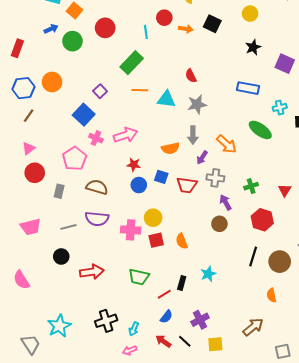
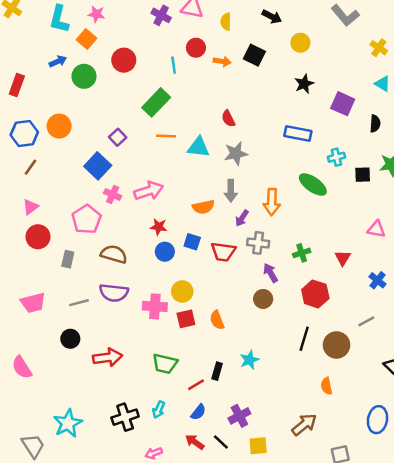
orange arrow: (227, 144) -> (272, 202), turned 50
cyan arrow: (134, 329) -> (159, 410), moved

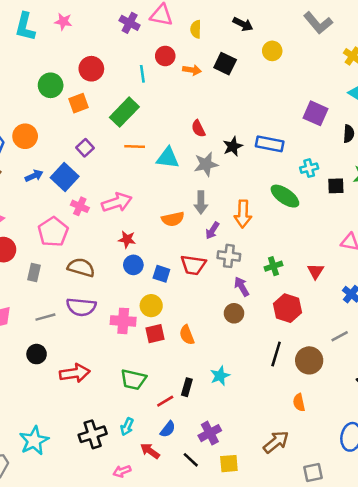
orange square: (86, 39) -> (79, 103), moved, turned 30
blue arrow: (58, 61) -> (34, 176), moved
black star: (304, 84) -> (233, 146), moved
blue square: (192, 242) -> (161, 274), moved
red arrow: (195, 442) -> (150, 451), moved

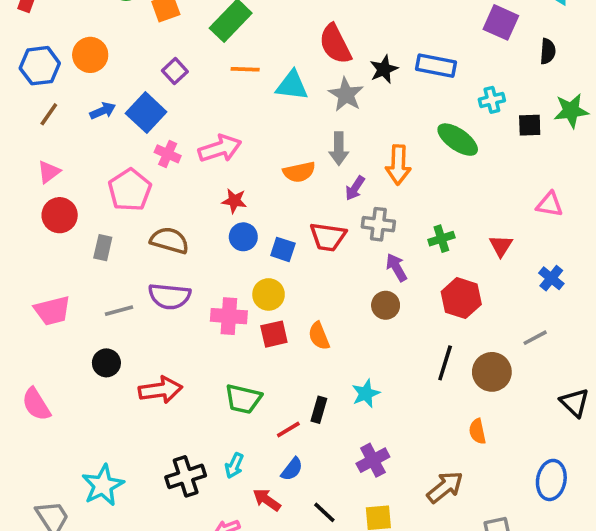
red semicircle: (198, 129) -> (335, 44), size x1.6
gray star: (206, 164) -> (346, 95), turned -30
purple cross: (210, 433) -> (373, 460), moved

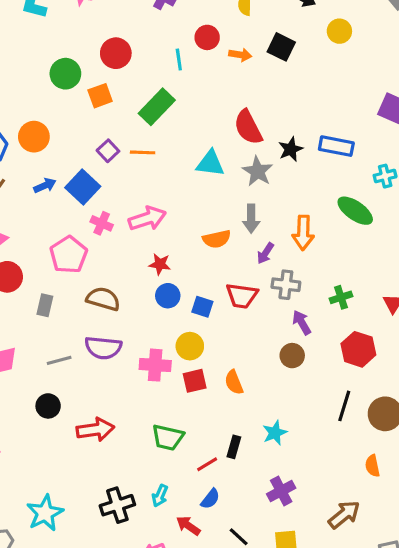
orange line: (245, 69) -> (143, 152), moved

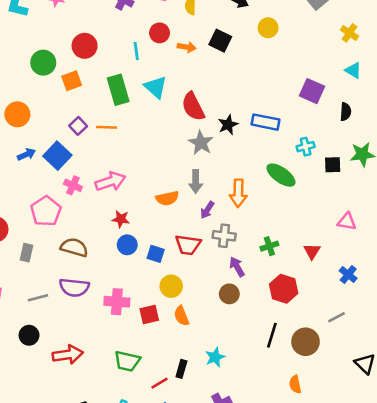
green rectangle: (157, 107) -> (118, 90), turned -60
cyan triangle: (210, 163) -> (156, 87), moved, turned 35
yellow circle: (190, 346) -> (171, 286), moved

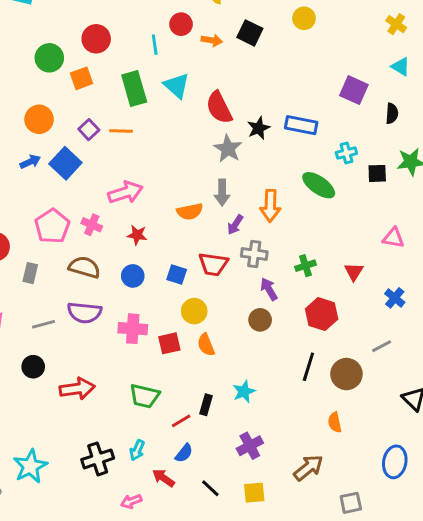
orange circle: (17, 114) -> (39, 119), moved
pink cross: (73, 185) -> (92, 225), moved
blue circle: (127, 245) -> (133, 276), moved

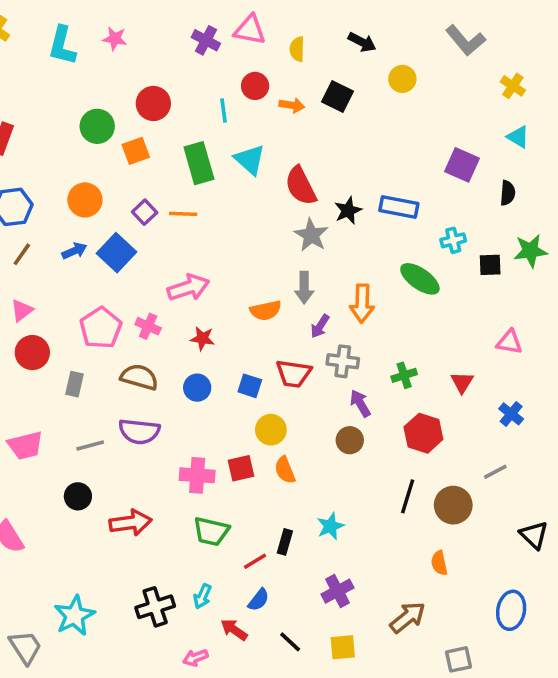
pink cross: (133, 329) -> (197, 475), moved

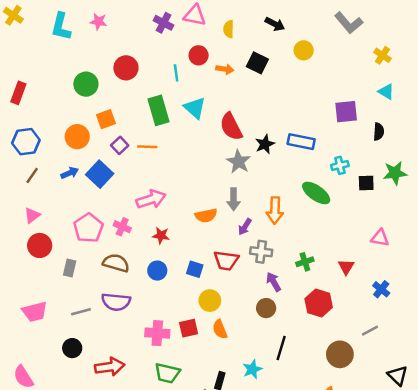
orange square: (136, 151) -> (106, 119), moved
purple square: (462, 165) -> (346, 112), turned -30
black line: (408, 496) -> (281, 348), moved

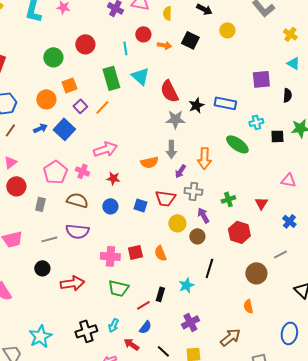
orange line: (147, 147) -> (102, 107), turned -49
gray star: (239, 162) -> (175, 119), turned -30
yellow circle: (210, 301) -> (177, 223), moved

